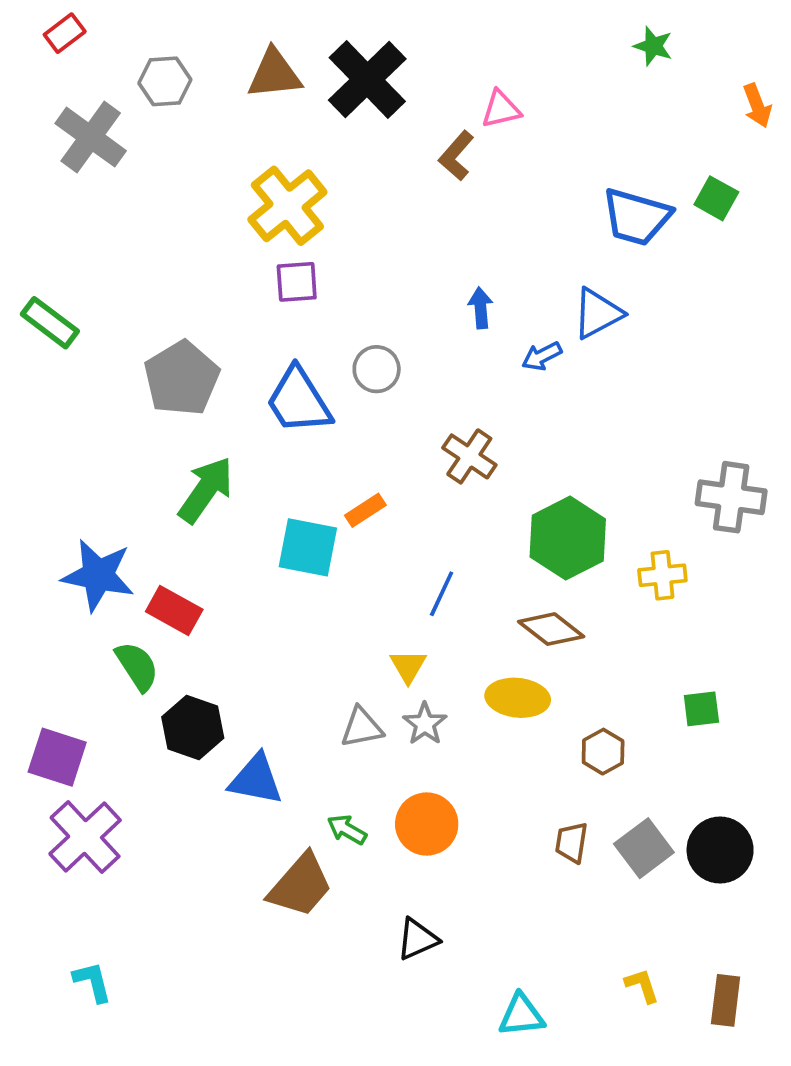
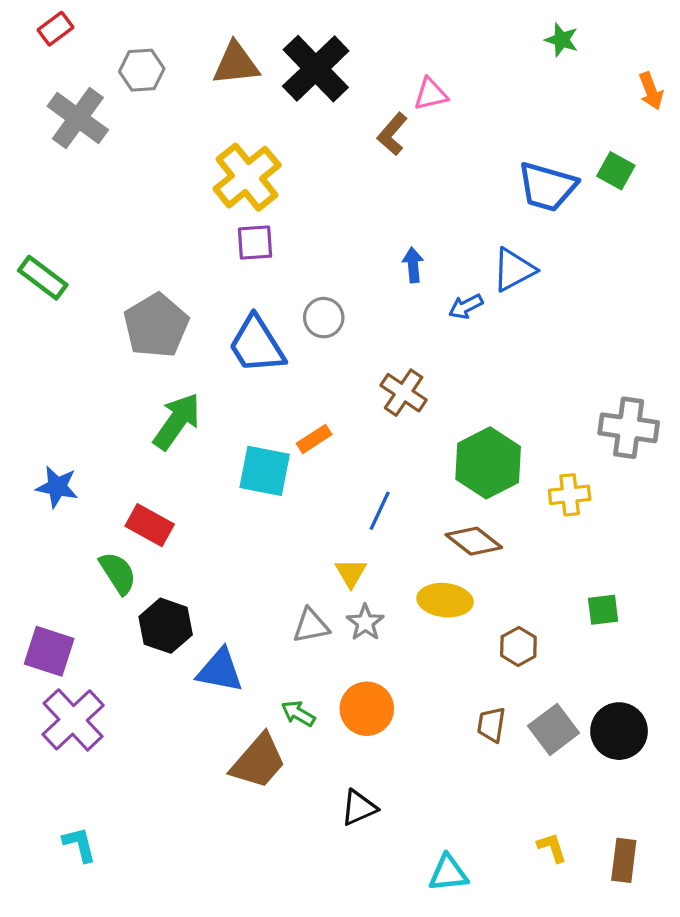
blue star: (98, 575) -> (57, 487), moved, size x0.7

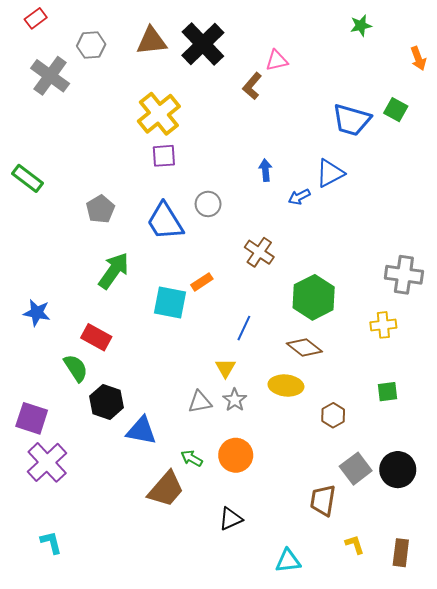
green star: (562, 40) -> (361, 26), turned -30
gray pentagon: (156, 326) -> (100, 209), size x0.7
yellow cross: (570, 495) -> (383, 325), moved
brown trapezoid: (491, 725) -> (323, 500), moved, size x1.4

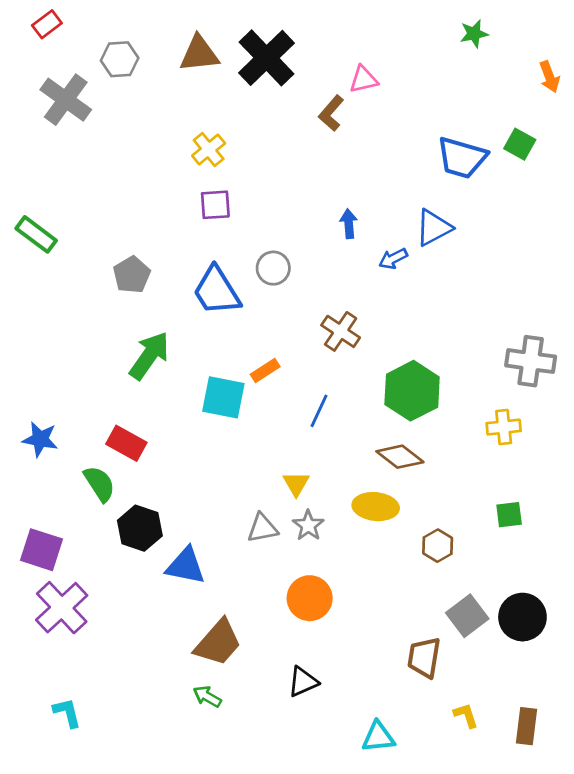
yellow cross: (159, 114) -> (209, 150), size x0.6
blue star: (37, 313) -> (40, 439), moved
blue line: (244, 328) -> (319, 411), moved
green arrow: (192, 458) -> (207, 697), moved

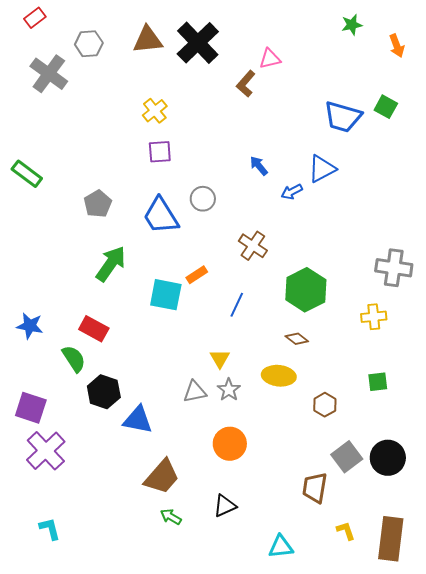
orange arrow: (549, 77) -> (397, 46), moved
blue arrow: (349, 224) -> (259, 166), turned -35
brown diamond: (400, 457) -> (297, 339), size x0.7
green arrow: (207, 697) -> (171, 517), moved
brown rectangle: (527, 726) -> (391, 539), size x1.6

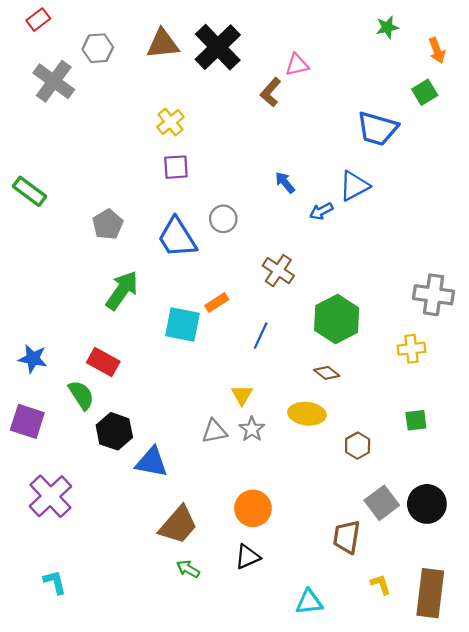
green square: (386, 107) -> (425, 92), moved, turned 30
purple square: (31, 408) -> (27, 421), moved
orange circle: (230, 444) -> (253, 508), moved

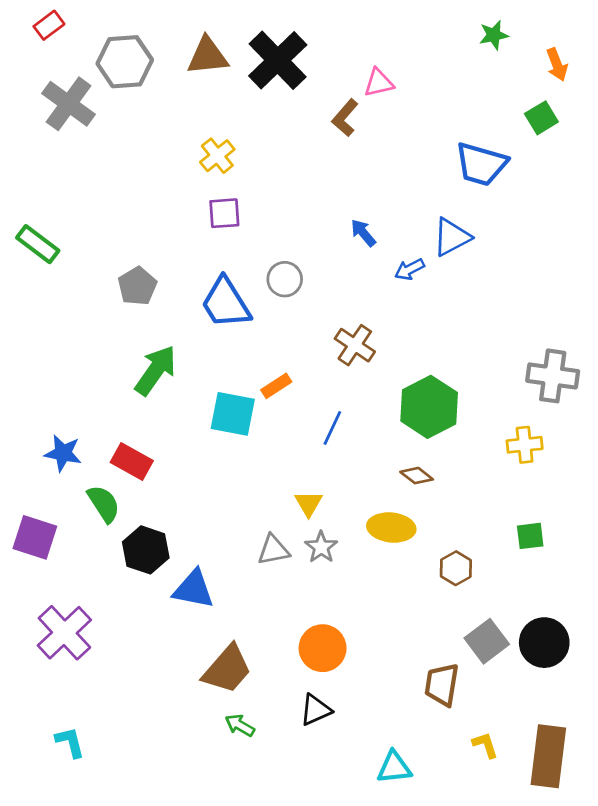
gray hexagon: (98, 48) -> (125, 62), size x1.4
blue star: (33, 359) -> (63, 453), moved

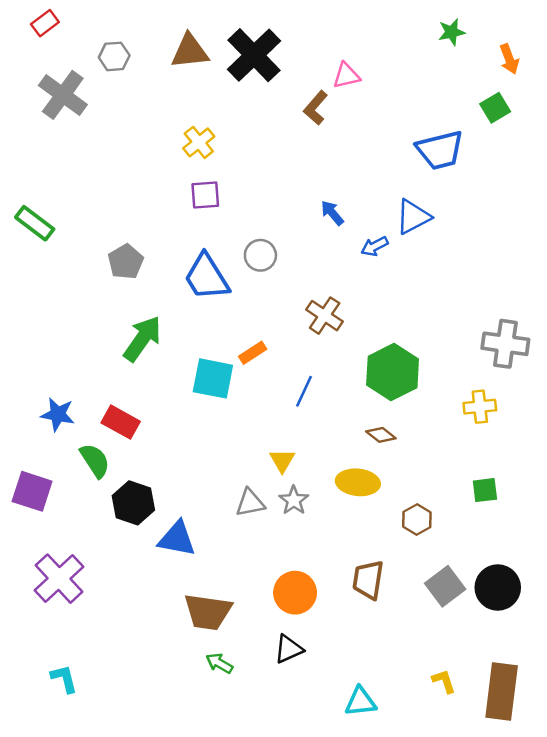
gray hexagon: (125, 62) -> (114, 56), size x0.6
blue trapezoid: (481, 164) -> (440, 150), turned -30
brown trapezoid: (227, 669) -> (208, 612), turned 57
brown trapezoid: (442, 685) -> (368, 580), moved

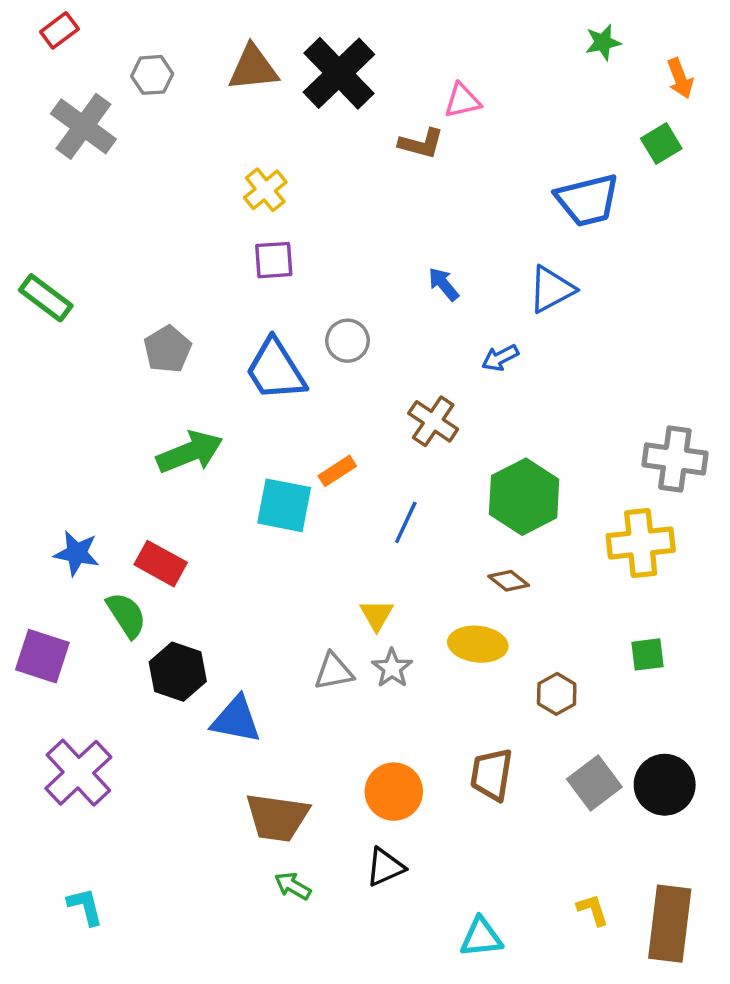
brown L-shape: (316, 108) -> (421, 144), turned -116
blue arrow: (375, 246) -> (500, 358), moved
green arrow: (142, 339) -> (190, 452), turned 33
yellow cross: (480, 407) -> (641, 543), size x1.5

